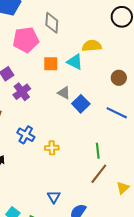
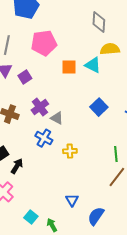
gray diamond: (52, 23) -> (99, 22), moved
purple cross: (22, 92) -> (40, 107), moved
gray triangle: (64, 93) -> (57, 118), moved

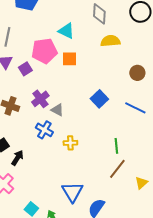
pink pentagon: (44, 43) -> (44, 51), moved
cyan triangle: (93, 65) -> (66, 31), moved
blue triangle: (72, 200) -> (72, 192), size x1.6

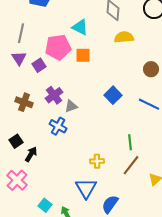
gray triangle: (57, 110) -> (71, 106), turned -48
yellow cross: (70, 143) -> (97, 161), moved

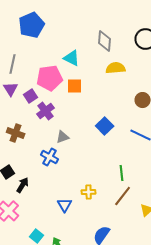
purple cross: (54, 95) -> (46, 111), moved
blue triangle: (86, 188) -> (65, 205), moved, size x0.7

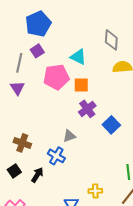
purple square: (31, 96) -> (37, 51), moved
purple cross: (46, 111) -> (87, 109), moved
brown cross: (16, 133) -> (22, 143), moved
black arrow: (23, 185) -> (37, 175), moved

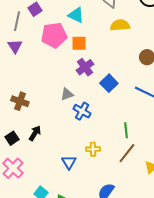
blue cross: (56, 156) -> (82, 111), moved
black square: (14, 171) -> (12, 138), moved

